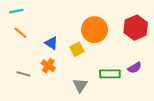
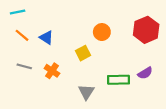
orange circle: (94, 30) -> (102, 32), size x0.6
blue triangle: (51, 43) -> (46, 38), moved
gray line: (23, 74) -> (24, 66), moved

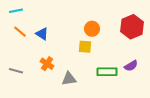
yellow square: (83, 53) -> (85, 47), moved, turned 32
gray line: (24, 66) -> (16, 71), moved
gray triangle: (86, 92) -> (69, 79), moved, turned 49

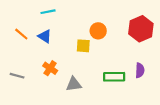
cyan line: (16, 11) -> (48, 12), moved
yellow square: (85, 47) -> (83, 46), moved
purple semicircle: (131, 66) -> (140, 70), turned -56

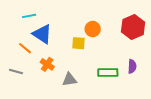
cyan line: (48, 12) -> (29, 16), moved
orange line: (21, 34) -> (25, 48), moved
blue triangle: (45, 36) -> (42, 34), size x1.5

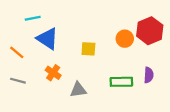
orange circle: (93, 29) -> (125, 39), moved
orange line: (25, 48) -> (17, 52), moved

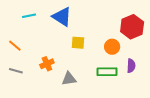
blue triangle: (47, 39) -> (62, 17), moved
orange circle: (125, 39) -> (112, 47), moved
orange cross: (53, 73) -> (47, 64), turned 32

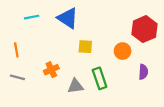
orange line: (15, 46) -> (16, 50), turned 40
green rectangle: (107, 72) -> (100, 78), moved, turned 72

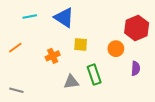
orange line: (16, 50) -> (15, 48), turned 64
orange cross: (51, 70) -> (53, 56), moved
gray line: (17, 77) -> (16, 90), moved

